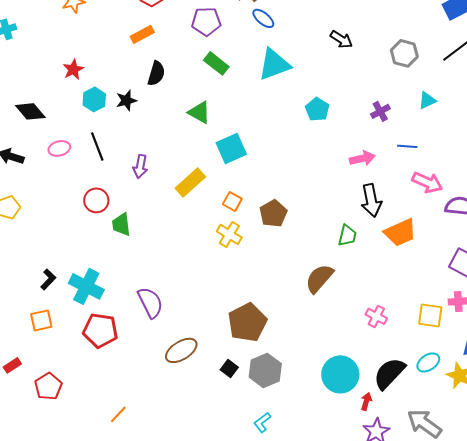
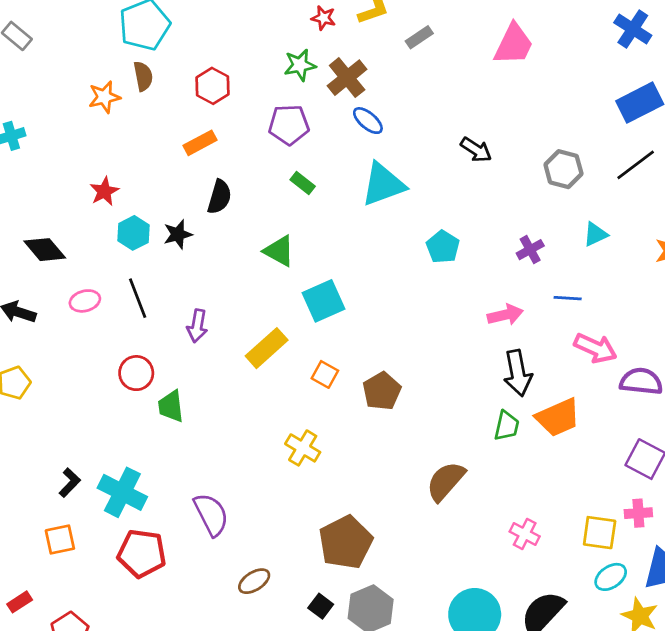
green rectangle: (216, 63) -> (303, 183), size x0.7
yellow cross: (229, 234) -> (303, 448), moved
green trapezoid: (347, 235) -> (507, 426), moved
brown ellipse: (181, 350) -> (254, 581), size x0.7
cyan ellipse: (428, 362) -> (611, 577), moved

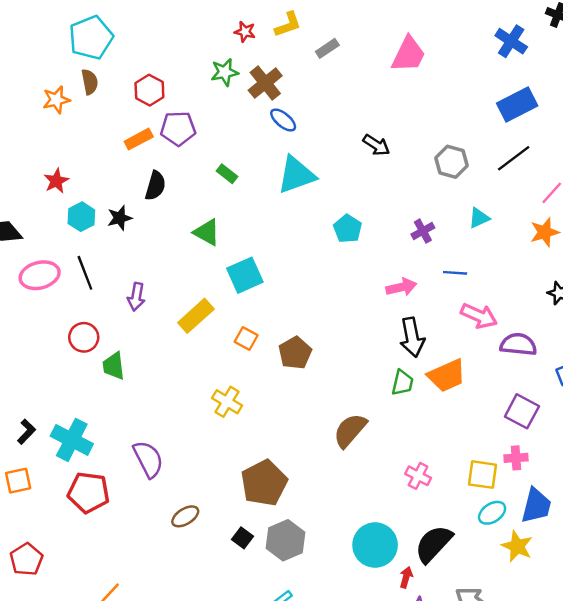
purple pentagon: (289, 125) -> (178, 128), moved
pink ellipse: (85, 301) -> (40, 275), size x1.5

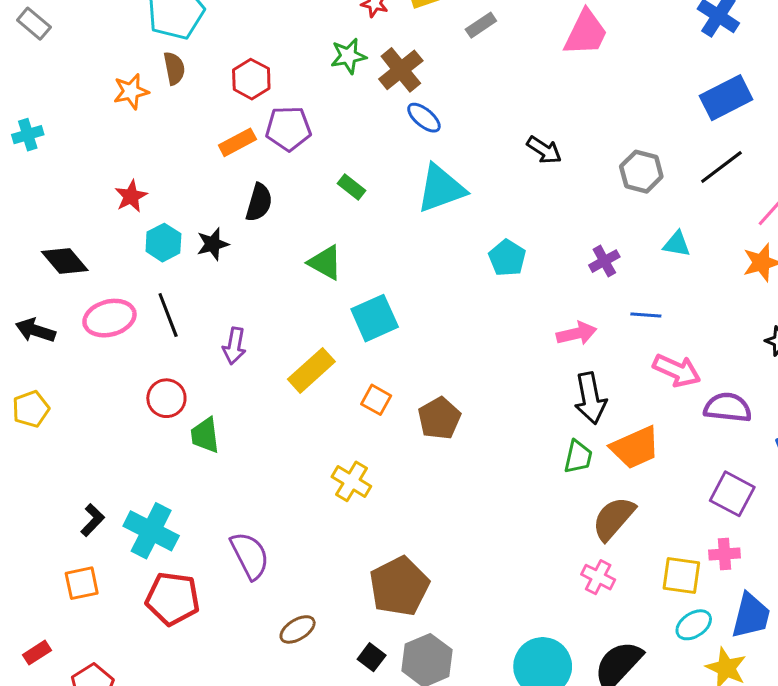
cyan triangle: (479, 218) -> (677, 244), turned 35
brown semicircle: (350, 430) -> (614, 518), moved

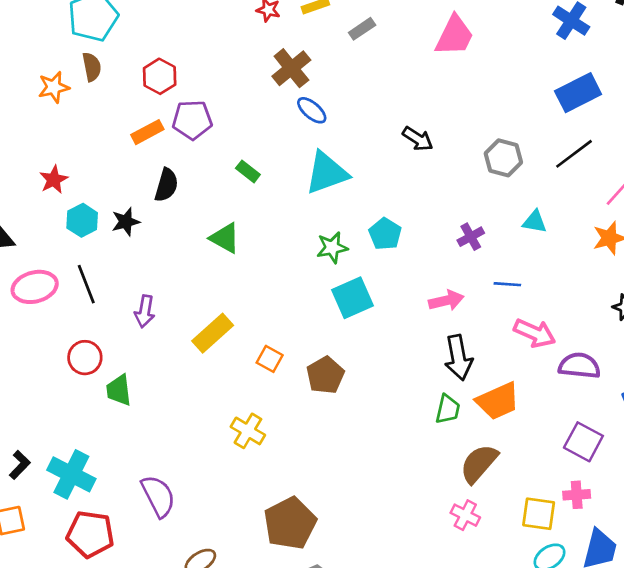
green star: (348, 56) -> (332, 248), moved
cyan square: (375, 318) -> (353, 298), moved

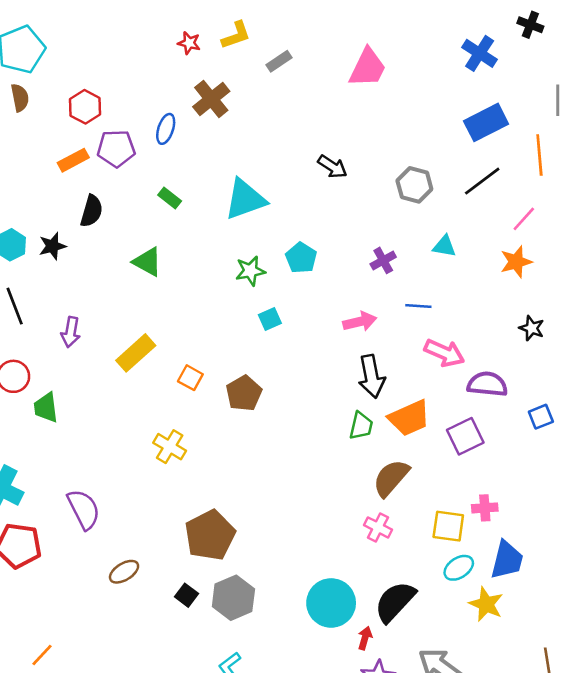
blue ellipse: (312, 110) -> (166, 129), moved, turned 68
cyan square: (353, 298) -> (270, 319), size x0.6
purple square: (583, 442) -> (465, 436), moved, turned 36

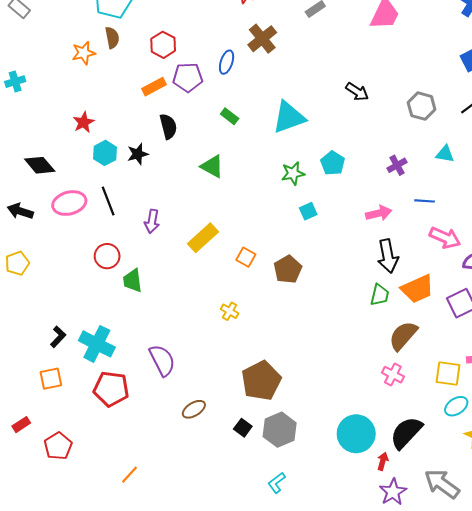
black semicircle: (91, 211) -> (168, 126), turned -30
yellow cross: (170, 447) -> (230, 311), size x0.7

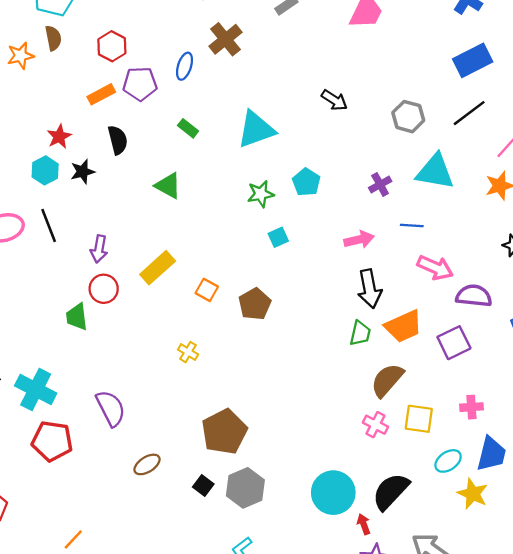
red star: (84, 122) -> (59, 136), moved
cyan triangle: (445, 154) -> (435, 172), size x1.8
red circle: (107, 256) -> (104, 289), moved
yellow square: (448, 374) -> (419, 419), moved
red arrow: (383, 461) -> (364, 524), turned -36

